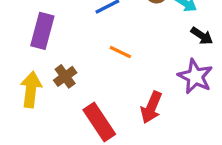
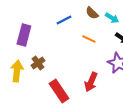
orange line: (120, 52) -> (89, 39), moved

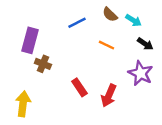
brown cross: (38, 63) -> (43, 64), moved, turned -32
yellow arrow: (17, 71) -> (23, 104), moved
red rectangle: (59, 91) -> (79, 87), moved, size x0.7

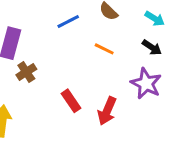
cyan arrow: (133, 20) -> (155, 19), moved
brown cross: (43, 64) -> (26, 72), turned 35

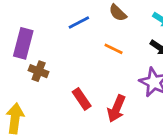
brown cross: (26, 72) -> (39, 71), turned -36

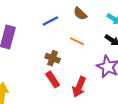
brown cross: (39, 71) -> (53, 58), moved

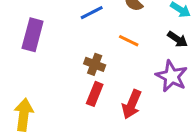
red rectangle: (53, 79) -> (95, 94), turned 56

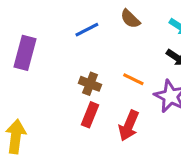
orange line: (129, 41) -> (133, 79), moved

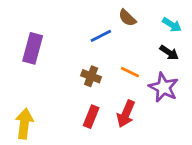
blue line: (87, 30) -> (101, 36), moved
red rectangle: (90, 115) -> (91, 117), moved

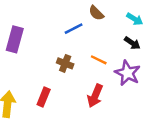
red rectangle: (91, 117) -> (44, 97), moved

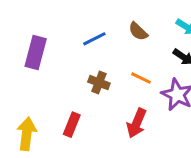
brown semicircle: (96, 13) -> (138, 31), moved
blue line: (74, 29) -> (94, 39), moved

